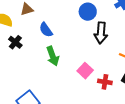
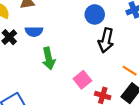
blue semicircle: (46, 30) -> (34, 31), moved, turned -63

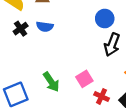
green arrow: (49, 58) -> (51, 82), moved, turned -30

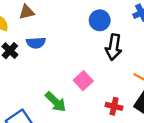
pink square: (84, 79) -> (83, 81), moved

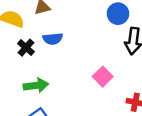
green arrow: (56, 102) -> (36, 85), moved, turned -50

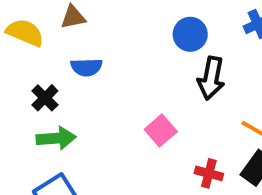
black cross: (26, 48) -> (45, 98), moved

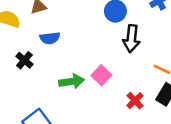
green arrow: (56, 138) -> (72, 81), moved
red cross: (209, 173) -> (135, 101), turned 36

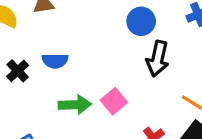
blue semicircle: (50, 38) -> (55, 61), moved

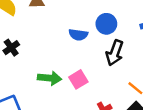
blue semicircle: (55, 61) -> (78, 35), moved

